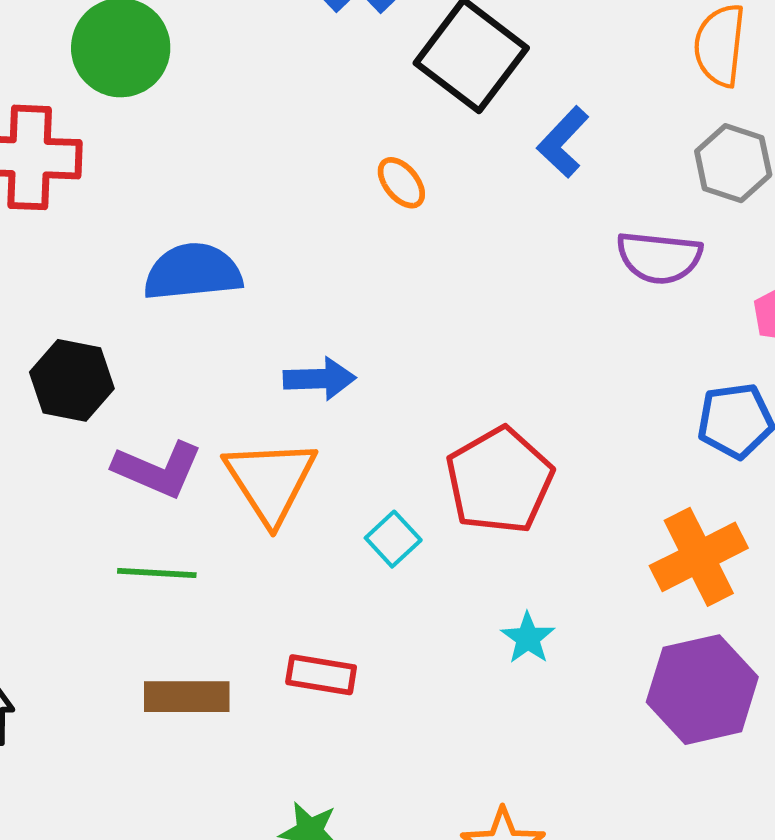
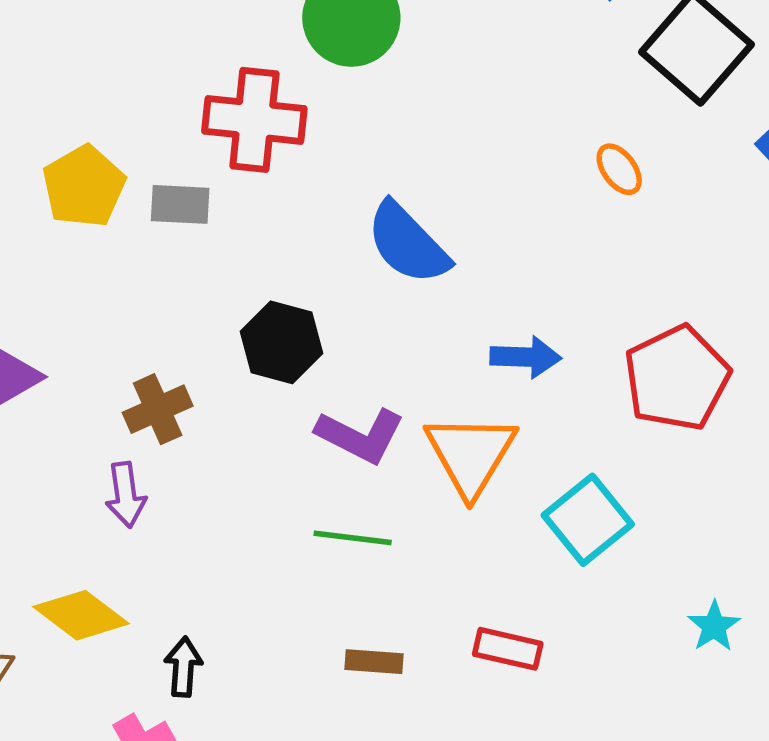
blue semicircle: (193, 272) -> (408, 243), turned -132
red pentagon: (499, 480) -> (677, 378), moved
cyan square: (393, 539) -> (588, 520), size x1.6
brown rectangle: (187, 697) -> (374, 662), size x0.7

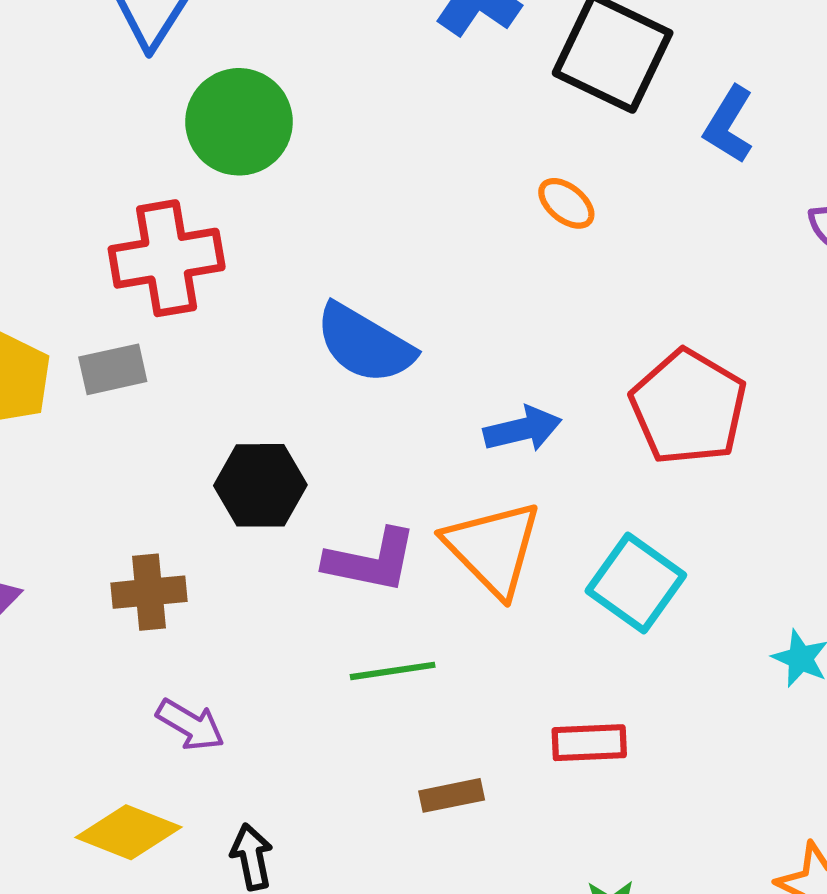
brown cross: (158, 409) -> (149, 592), turned 34
purple arrow: (126, 495) -> (190, 725), moved, turned -36

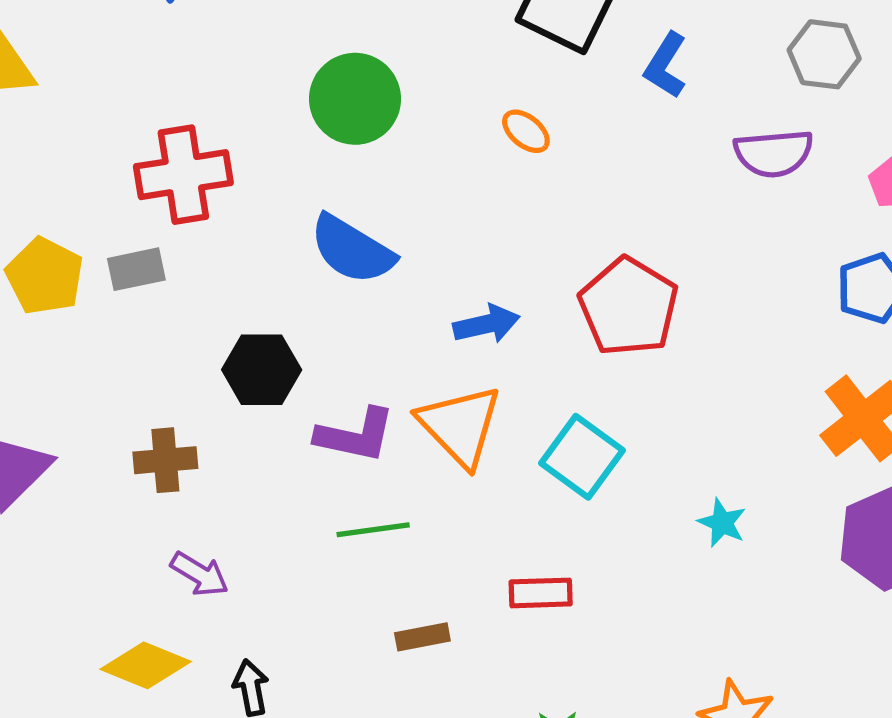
green circle: (239, 122) -> (355, 99), moved

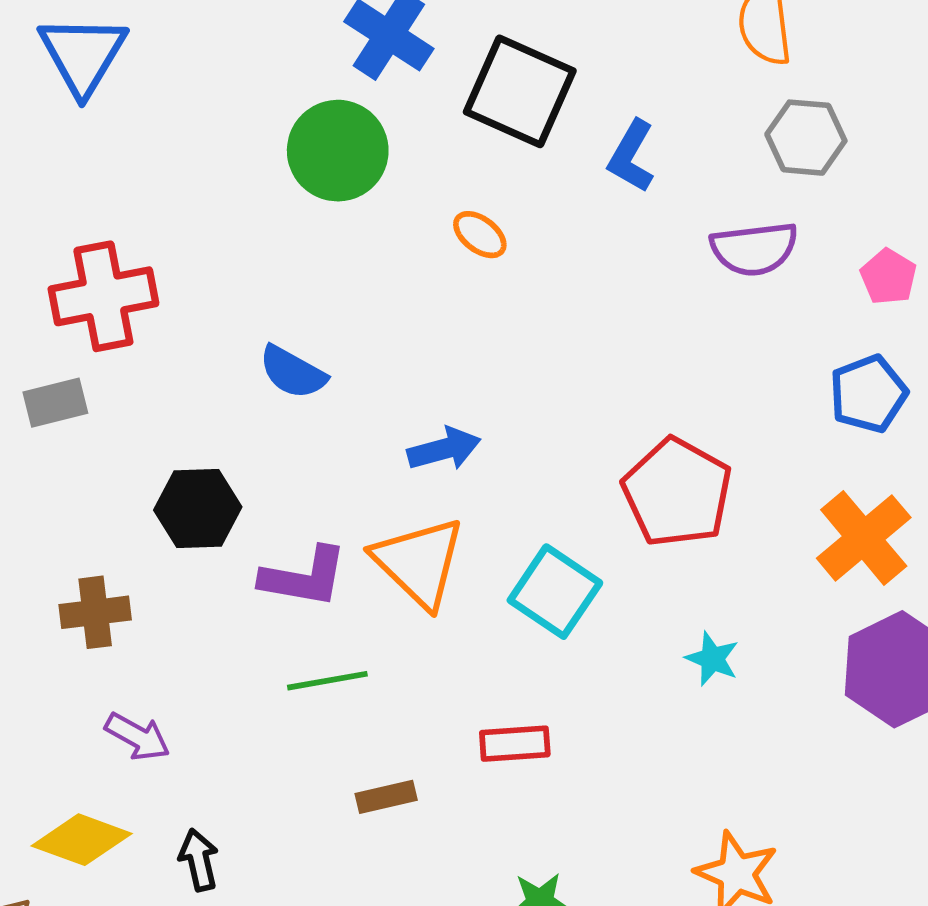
green circle: (355, 99) -> (338, 151), moved
blue semicircle: (352, 250) -> (293, 372), size x0.7
red pentagon: (629, 307) -> (677, 492), moved

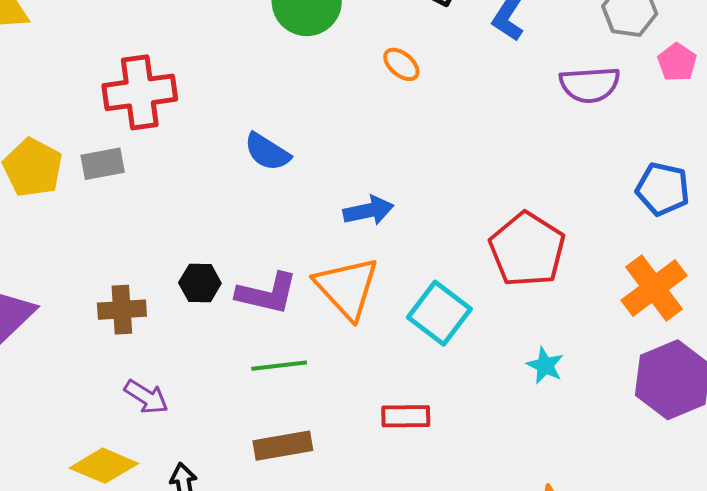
pink pentagon: (888, 277) -> (677, 62), moved
blue pentagon: (868, 394) -> (663, 189), turned 30
black hexagon: (198, 509) -> (200, 283), moved, size x0.7
brown rectangle: (386, 797) -> (283, 446), moved, size x1.4

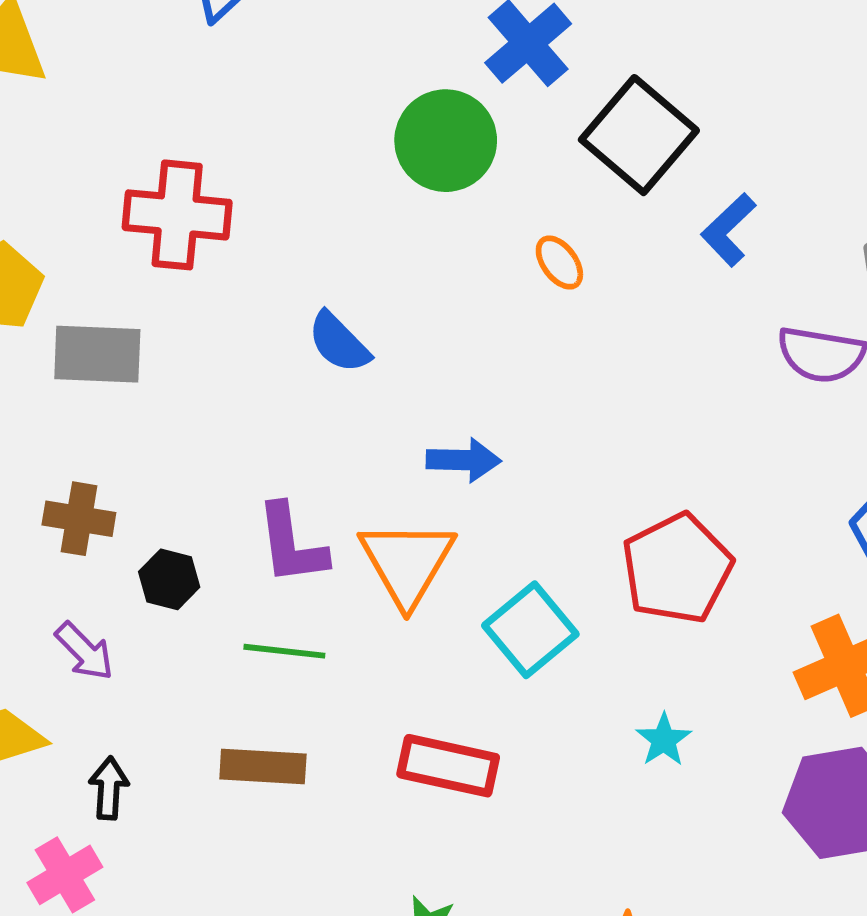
gray rectangle: (103, 164) -> (97, 354), moved, size x1.4
black hexagon: (200, 283) -> (169, 579), moved
purple L-shape: (267, 293) -> (291, 544), turned 56
red rectangle: (406, 416) -> (448, 766), size x1.4

